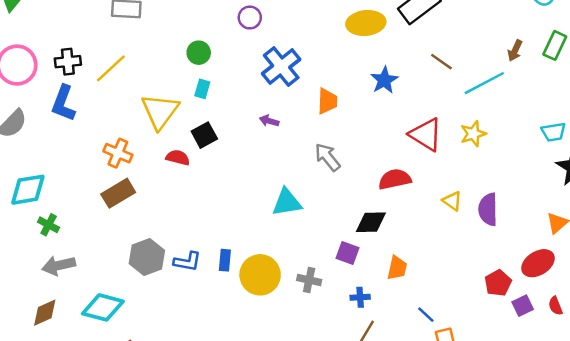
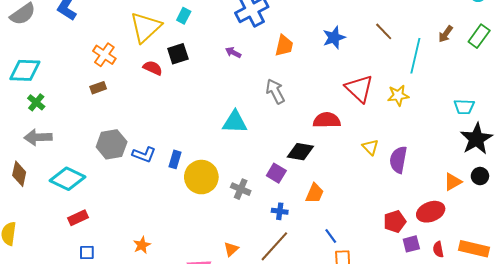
cyan line: (484, 83) -> (415, 56), turned -60
brown rectangle: (118, 193) -> (98, 88), size x0.6
brown diamond: (45, 313) -> (19, 174), turned -65

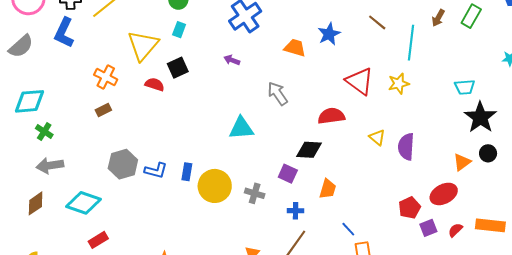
orange trapezoid: (284, 46) -> (295, 48), moved, turned -80
brown diamond: (19, 174) -> (36, 203), turned 50
red semicircle: (438, 249) -> (455, 230), turned 63

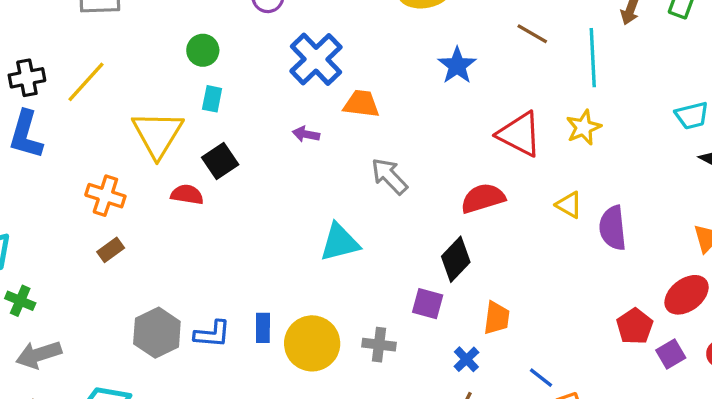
orange trapezoid: (295, 48) -> (361, 104), moved
yellow triangle: (377, 137) -> (569, 205), moved
black diamond: (309, 150) -> (456, 259), turned -40
blue cross: (296, 211) -> (466, 359), moved, turned -35

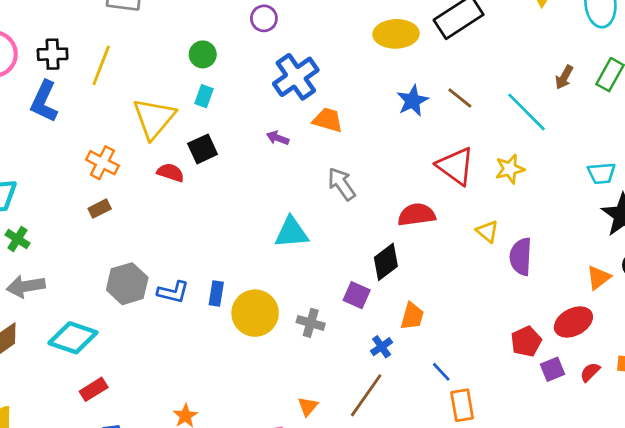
brown line: (532, 34) -> (460, 98), moved
cyan line: (593, 58) -> (527, 112), turned -51
yellow line: (86, 82) -> (101, 65), turned -30

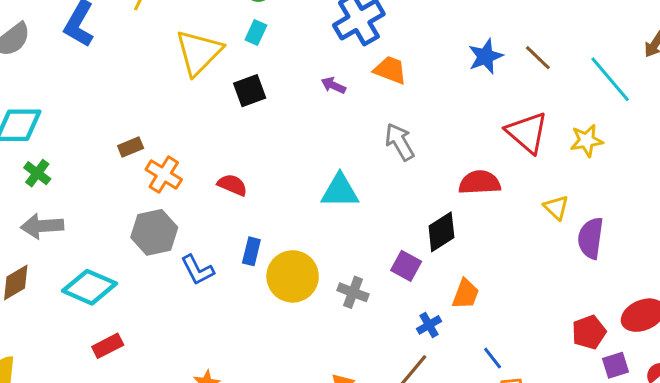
orange cross: (102, 163) -> (164, 175), moved
red semicircle: (171, 173) -> (232, 185), moved
blue L-shape: (173, 292) -> (197, 270), moved, turned 44

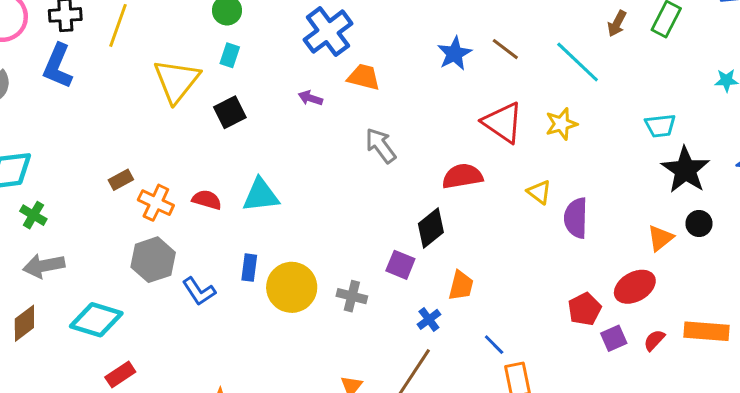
red semicircle: (232, 185) -> (207, 200), moved
cyan triangle: (340, 191) -> (261, 195), moved

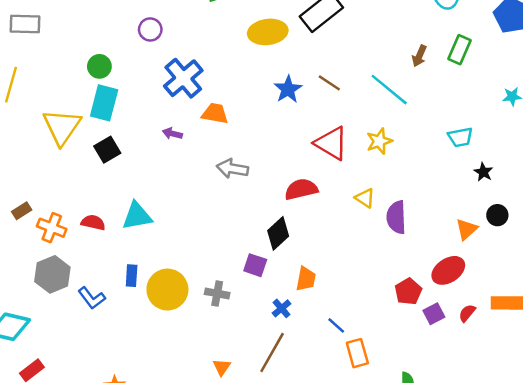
cyan rectangle: (230, 55) -> (104, 103), size x1.8
gray arrow: (381, 145) -> (232, 169), turned -40
black star: (685, 170) -> (483, 172), size x0.5

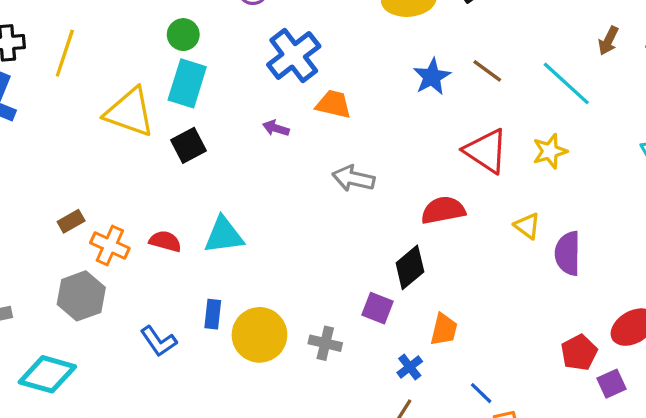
yellow triangle: (62, 127) -> (130, 112), turned -48
gray hexagon: (52, 274) -> (81, 296), moved

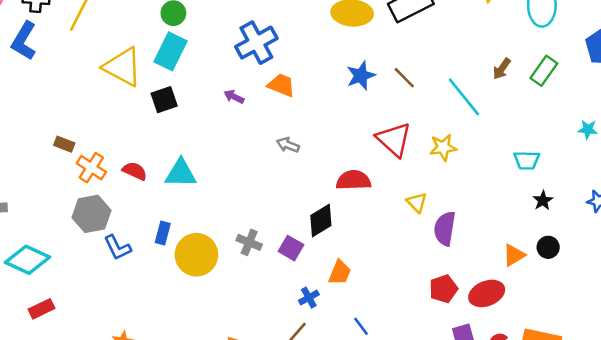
gray arrow: (353, 178) -> (288, 145), size x0.7
brown rectangle: (71, 221) -> (64, 144), turned 42
gray hexagon: (81, 296) -> (92, 214), moved
gray cross: (325, 343) -> (249, 242), moved
red pentagon: (579, 352) -> (443, 289), moved

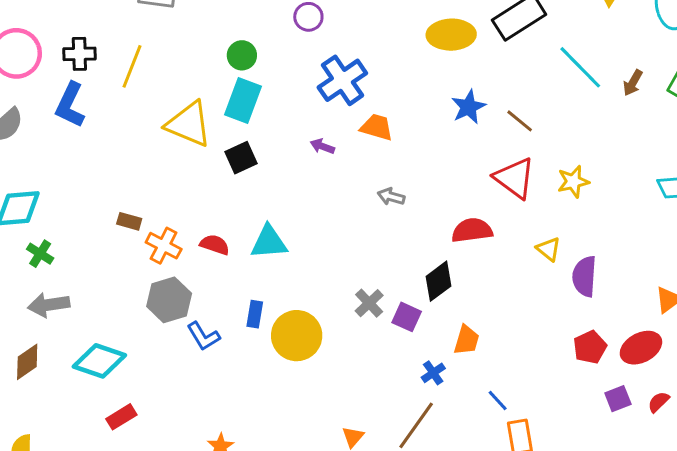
brown line: (404, 78) -> (520, 121), moved
cyan line: (464, 97) -> (580, 67), moved
gray cross: (249, 242) -> (369, 303), moved, turned 30

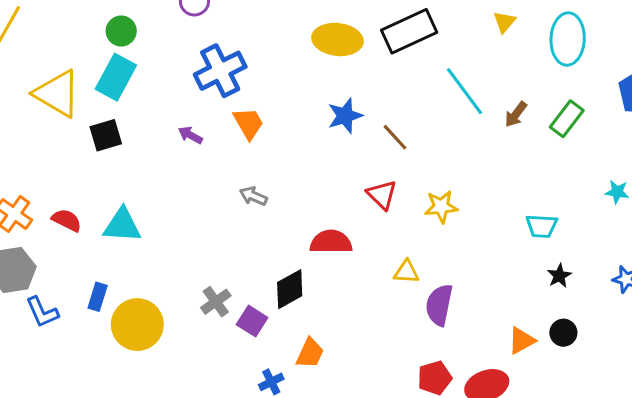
orange trapezoid: (377, 127) -> (248, 123), turned 36
red triangle: (515, 178) -> (382, 195), size x0.7
yellow triangle: (549, 249) -> (406, 272), turned -44

